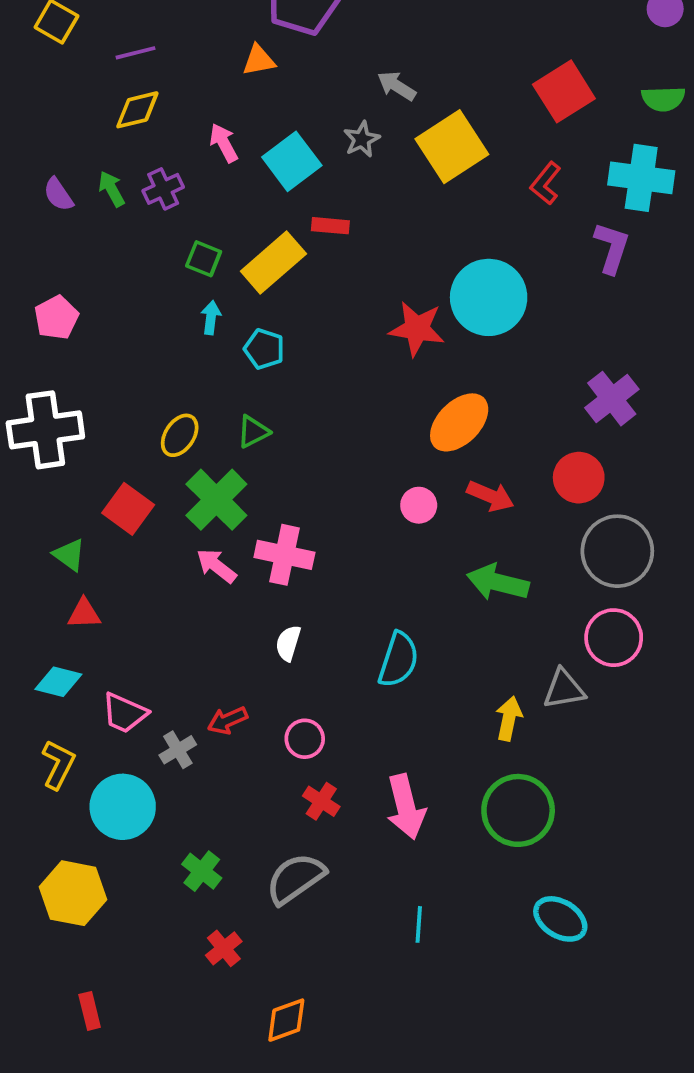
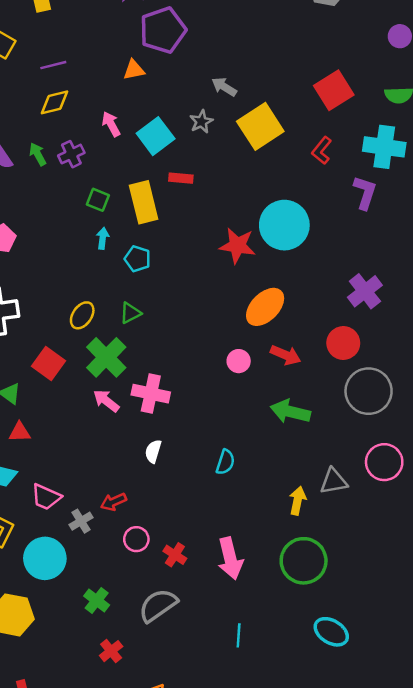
yellow rectangle: (273, 262) -> (144, 202), turned -63
pink circle: (614, 638) -> (384, 462), moved
cyan semicircle: (398, 660) -> (225, 462), size x0.7
pink circle: (305, 739) -> (136, 539), moved

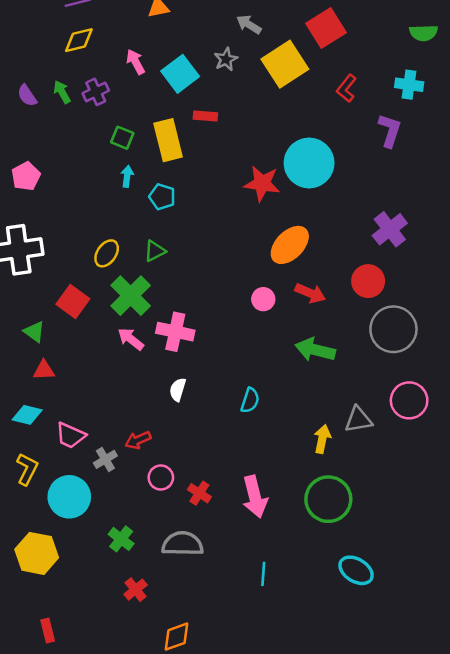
red square: (334, 90) -> (326, 28), moved
cyan cross: (384, 147) -> (409, 85), size x0.7
gray semicircle: (158, 605) -> (183, 544), turned 36

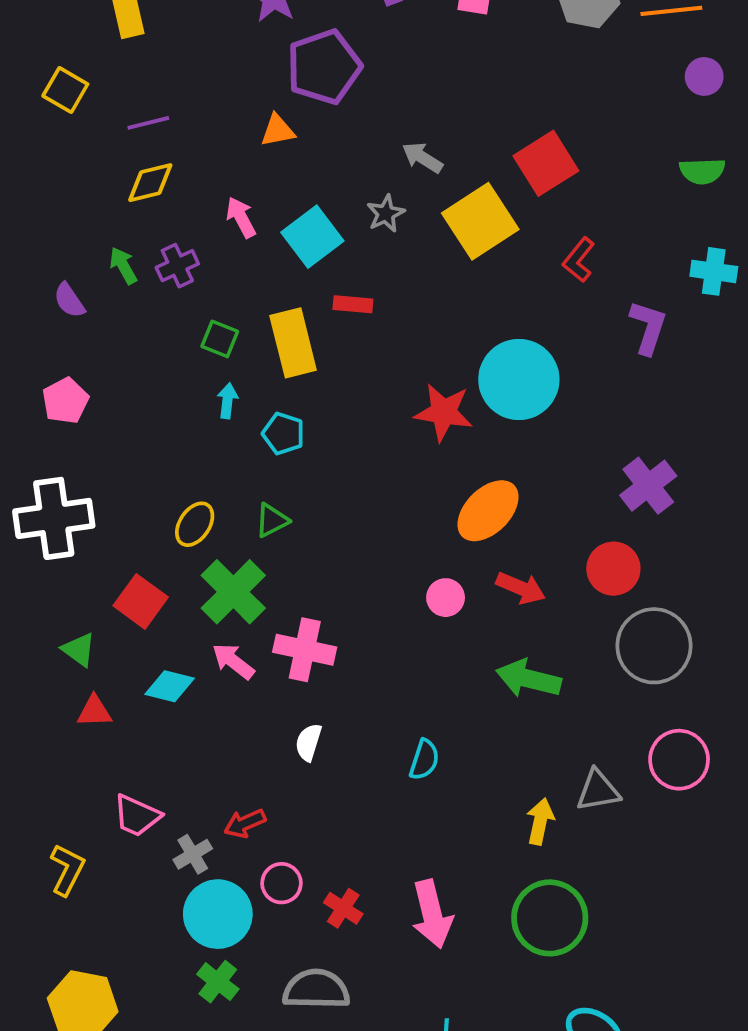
cyan cross: (409, 85) -> (714, 271), moved
purple semicircle: (27, 96) -> (69, 300), moved
cyan diamond: (27, 415) -> (170, 686), moved
cyan circle: (69, 497) -> (218, 914), moved

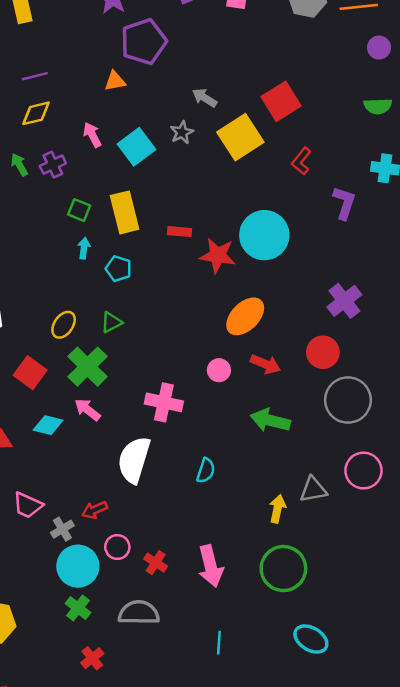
red rectangle: (353, 304) -> (179, 232), moved
pink cross: (305, 650) -> (164, 402), moved
white semicircle: (309, 742) -> (134, 460), size x2.0

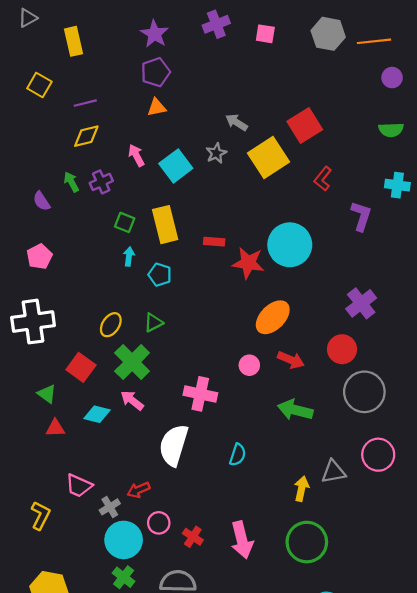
purple pentagon: (144, 42) -> (156, 72), moved, size x0.7

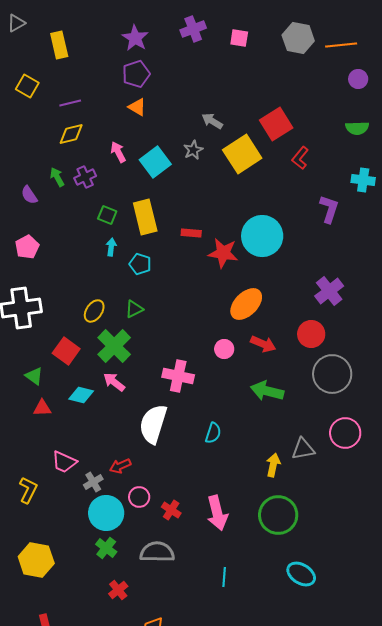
orange triangle: (157, 107) -> (137, 107), turned 42
red L-shape: (323, 179) -> (300, 158), moved

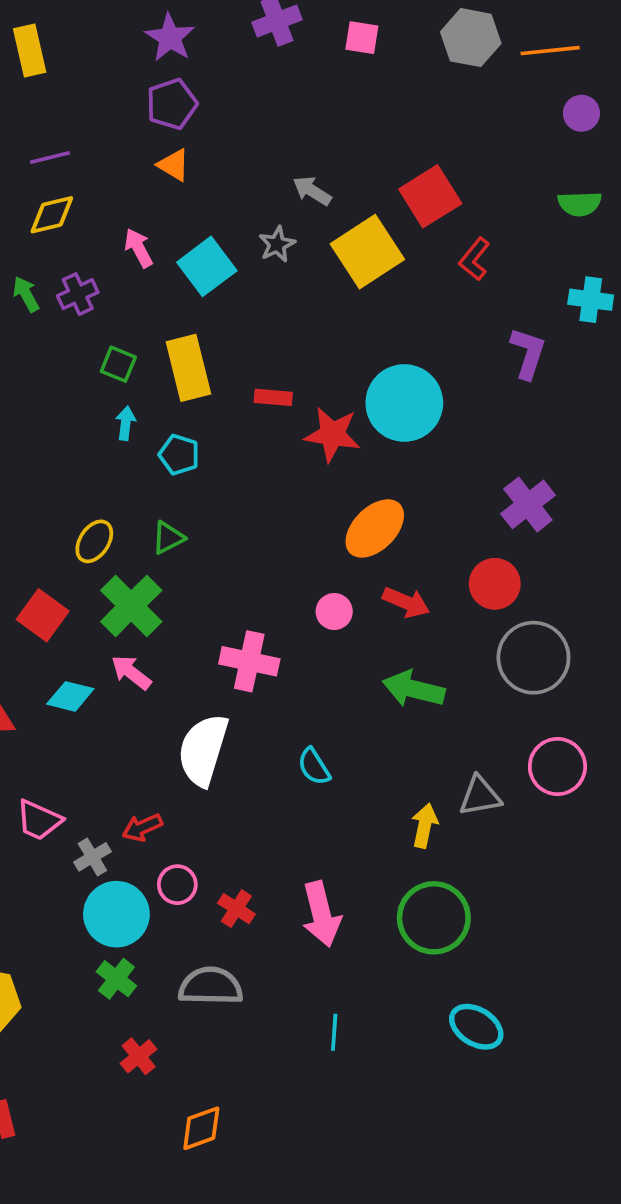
cyan semicircle: (213, 433) -> (314, 767), turned 130

